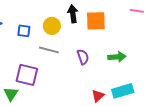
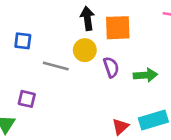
yellow circle: (52, 26) -> (85, 50), moved
purple semicircle: (83, 57) -> (111, 67), moved
purple square: (27, 75) -> (27, 99), size x0.6

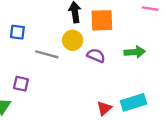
purple semicircle: (111, 67) -> (96, 56), turned -48
green arrow: (145, 75) -> (135, 52), moved

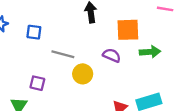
orange square: (102, 20) -> (128, 30), moved
yellow circle: (73, 40) -> (83, 74), moved

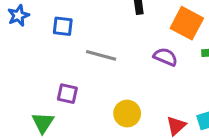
orange square: (128, 30) -> (187, 23), turned 30
yellow circle: (83, 74) -> (127, 114), moved

